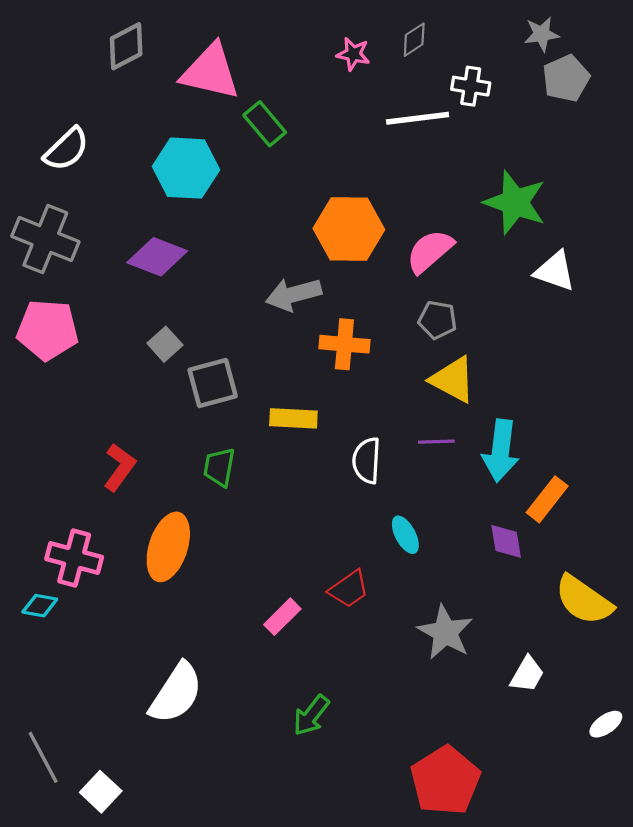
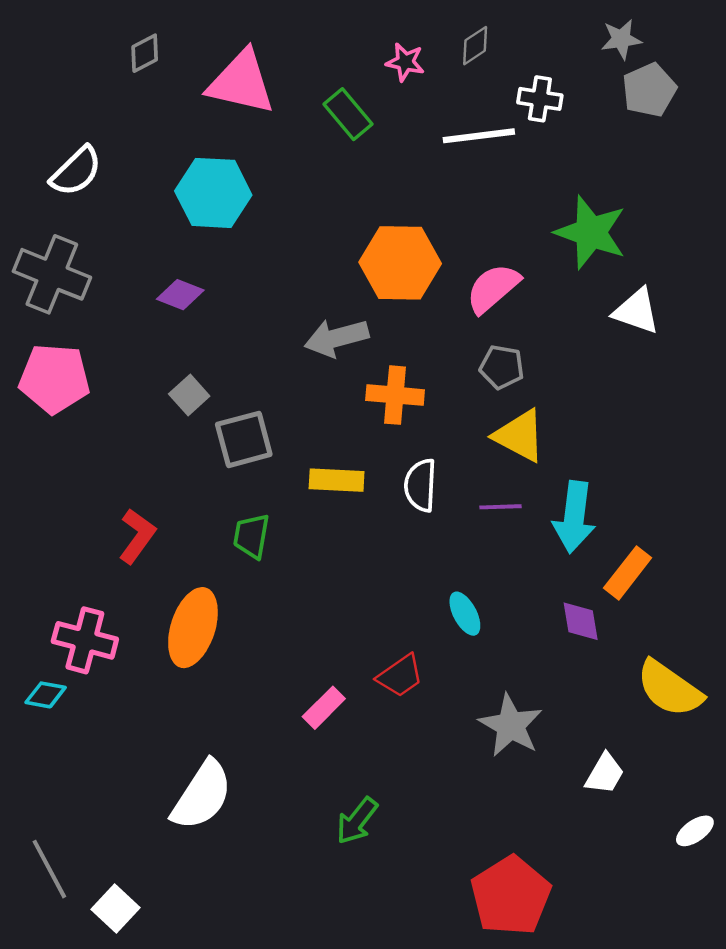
gray diamond: (126, 46) -> (145, 53), size x0.7
green rectangle: (265, 124) -> (348, 114), moved
purple diamond: (157, 257) -> (180, 295), size x0.7
white semicircle: (367, 461) -> (420, 485), moved

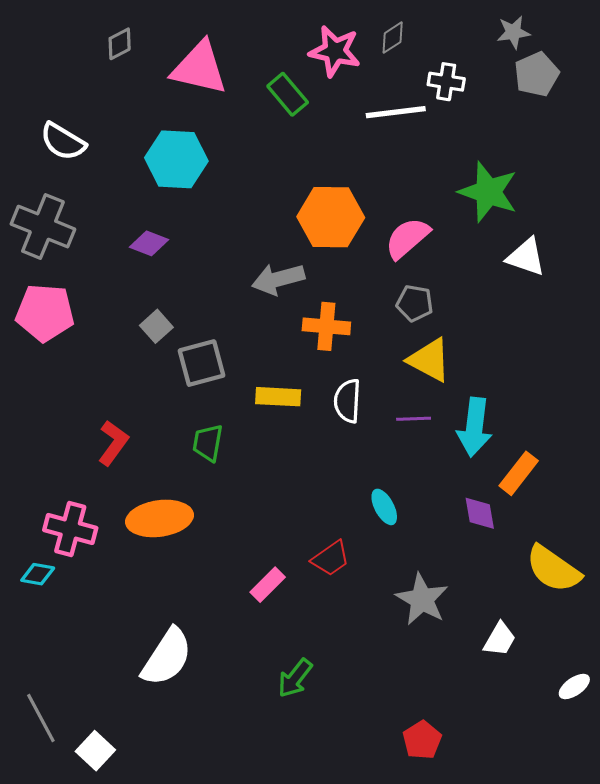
pink star: (405, 62) -> (335, 51), size x1.6
white semicircle: (76, 171) -> (63, 141), turned 75
orange ellipse: (193, 628) -> (159, 518), turned 64
red pentagon: (511, 896) -> (422, 740), size x0.6

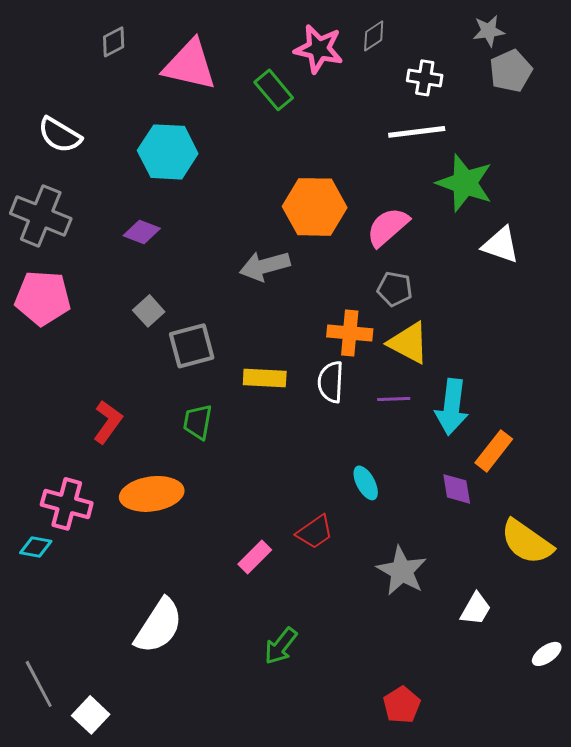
white line: (396, 112) -> (417, 132), moved
orange cross: (326, 326) -> (350, 333), moved

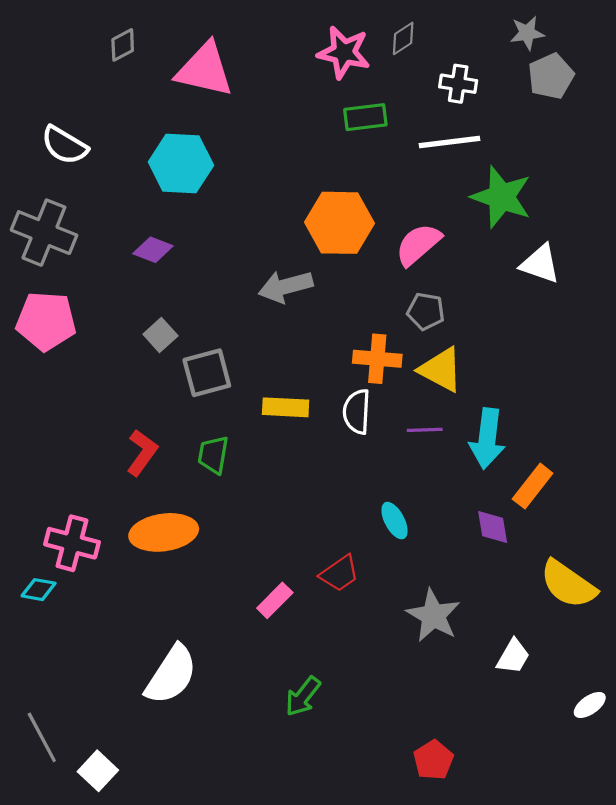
green rectangle: (274, 90) -> (365, 117), moved, turned -57
red L-shape: (108, 422) -> (142, 453), moved

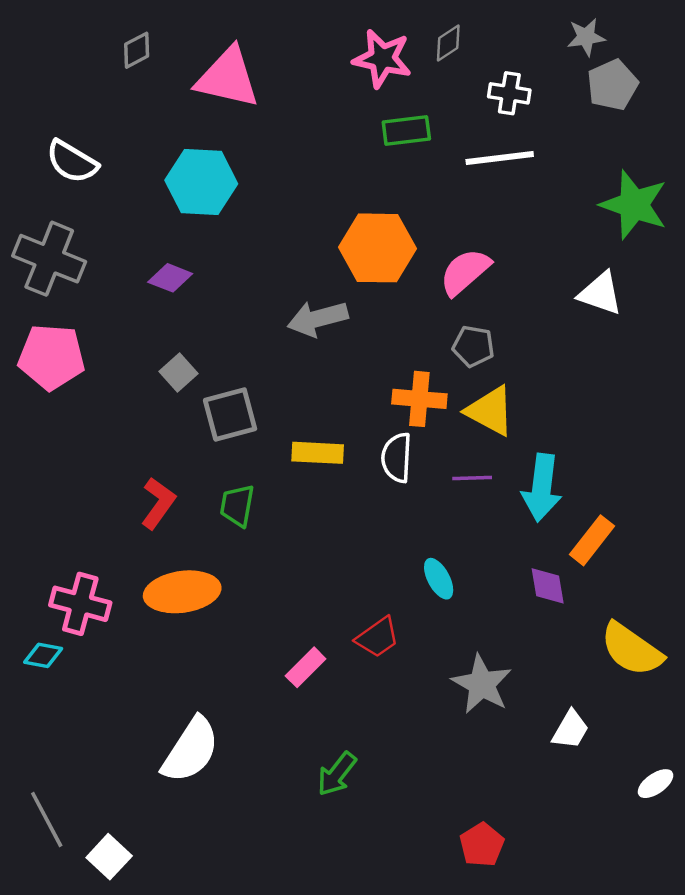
green star: (501, 197) -> (634, 205), moved

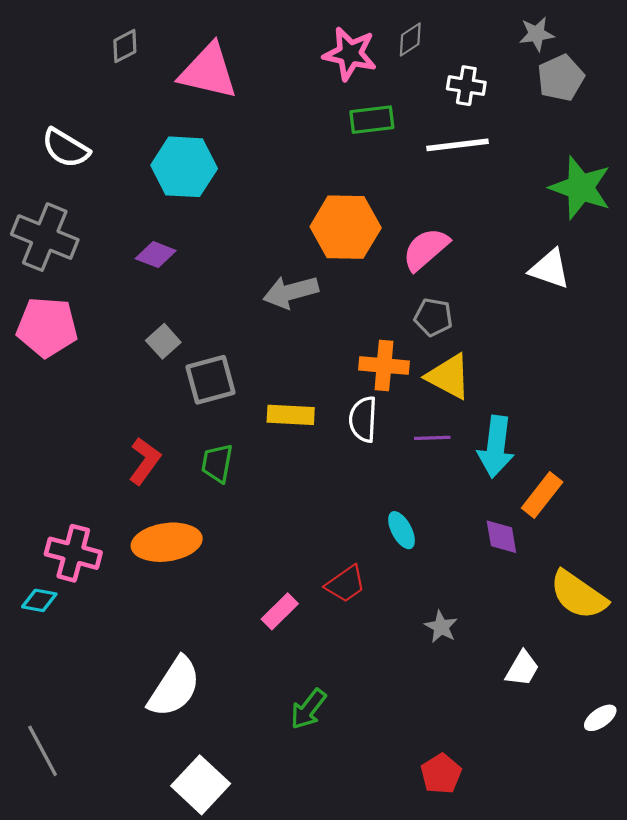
gray star: (482, 684) -> (441, 627), size x0.6
white square: (109, 857) -> (201, 785), moved, size x1.4

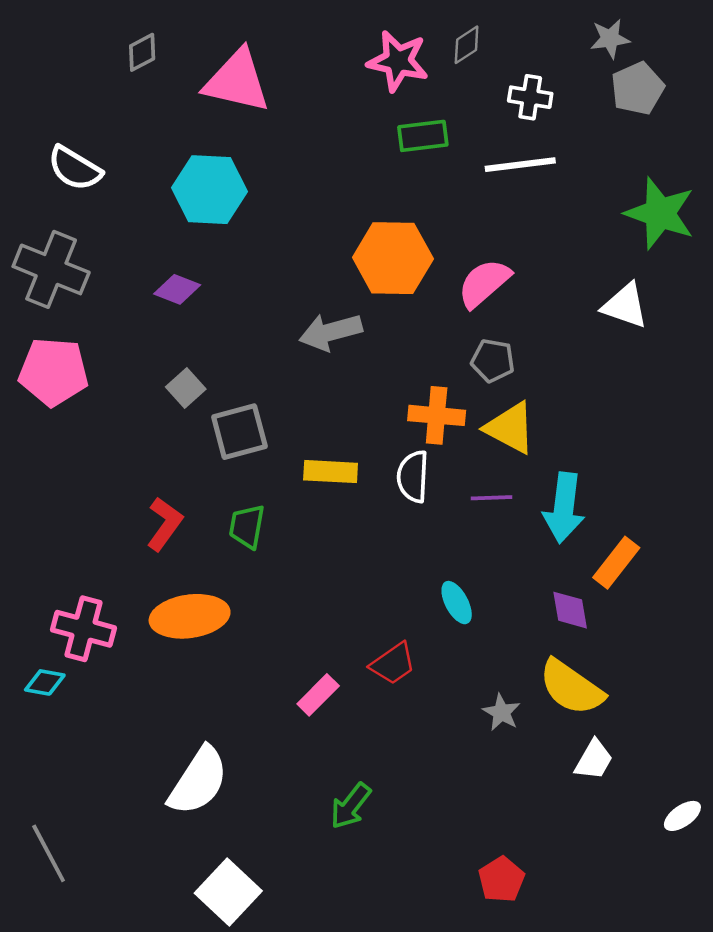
yellow semicircle: (578, 595) -> (571, 687), moved

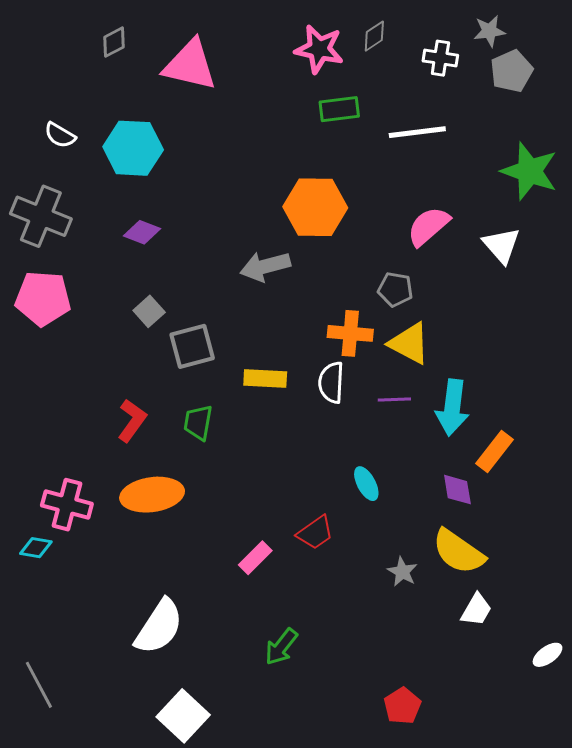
white cross: (530, 97) -> (440, 58), moved
white semicircle: (75, 168) -> (60, 135), size x0.7
cyan hexagon: (210, 190) -> (133, 148), moved
pink semicircle: (484, 283) -> (428, 226), moved
white triangle: (625, 306) -> (501, 245), turned 30

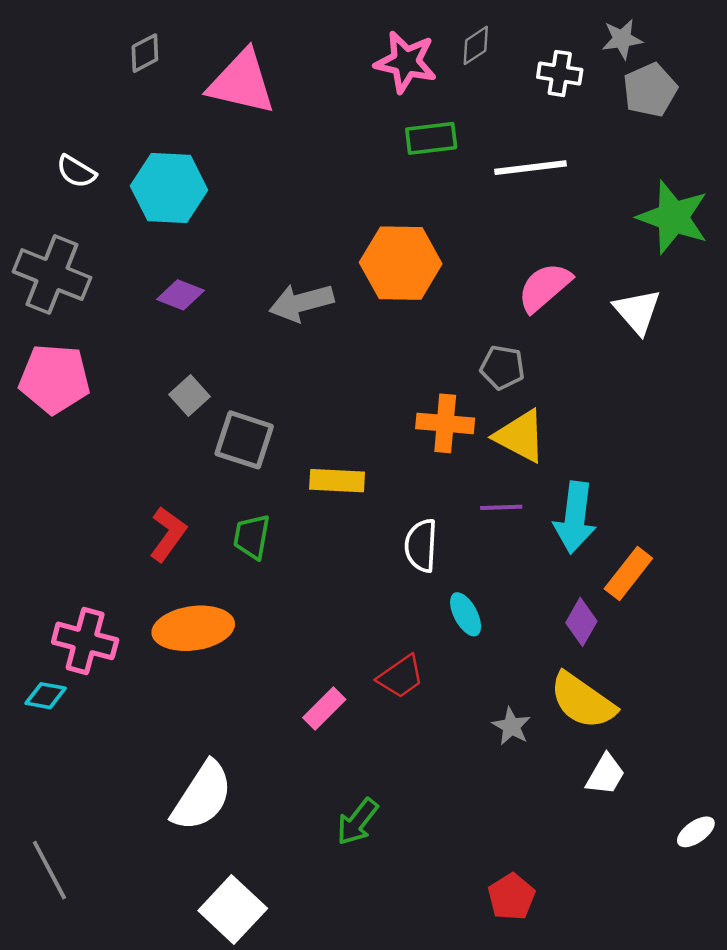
gray arrow: (265, 266) -> (301, 303), moved
gray square: (192, 346) -> (244, 440), turned 33
white semicircle: (331, 382) -> (421, 546), moved
purple diamond: (457, 490) -> (581, 622), turned 39

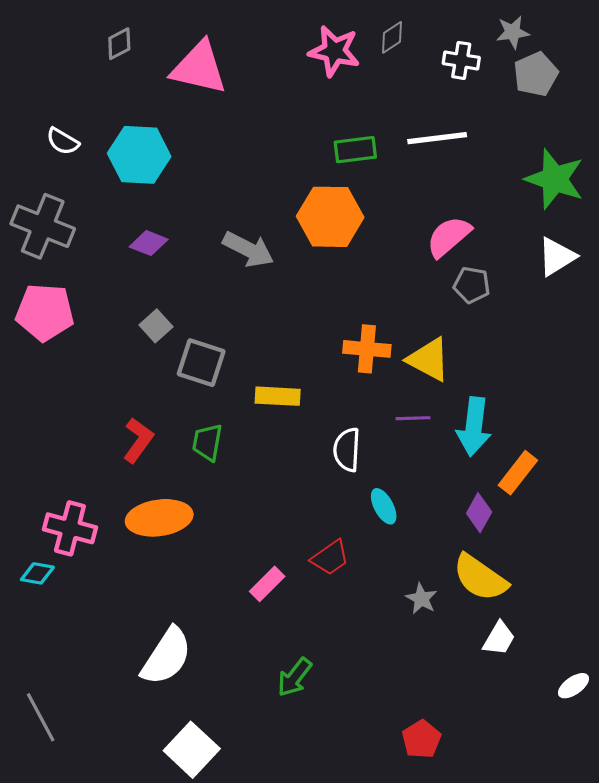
green rectangle: (431, 138) -> (355, 150), moved
gray arrow: (301, 303) -> (248, 249), turned -138
white triangle: (637, 311) -> (557, 257), moved, turned 39
gray pentagon: (502, 367) -> (472, 285), moved

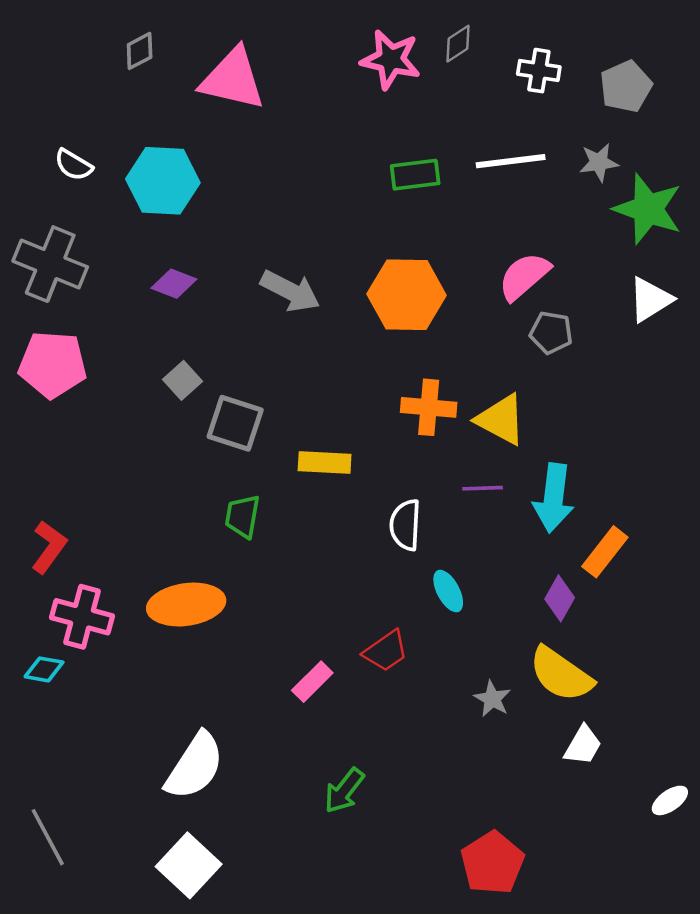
gray star: (513, 32) -> (599, 162), moved
orange hexagon: (330, 217) -> (407, 295), moved
red L-shape: (138, 440) -> (49, 547), moved
red pentagon: (421, 739) -> (492, 863), size x1.4
white square: (192, 750) -> (189, 865), moved

